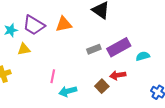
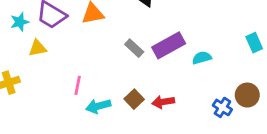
gray rectangle: (94, 49) -> (134, 48), turned 64
red arrow: (118, 75) -> (163, 102), moved
brown square: (102, 86) -> (134, 99), moved

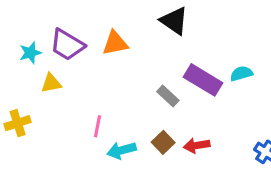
purple rectangle: (169, 45) -> (203, 80), turned 60
gray rectangle: (134, 48) -> (168, 96), moved
cyan semicircle: (202, 58) -> (241, 74), moved

